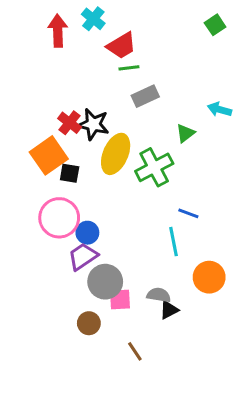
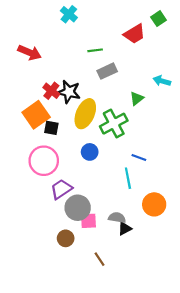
red arrow: (58, 31) -> (30, 52), moved, turned 115
red trapezoid: (122, 46) -> (134, 34), moved
blue circle: (87, 233) -> (90, 152), moved

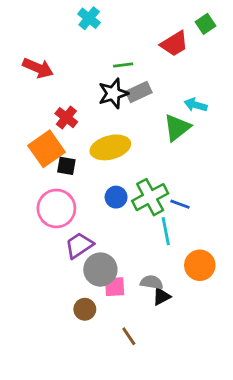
cyan arrow: (162, 81) -> (196, 105), moved
black star: (69, 92) -> (113, 93), moved, turned -30
green triangle: (137, 98) -> (177, 128), size x1.5
yellow ellipse: (85, 114) -> (110, 147), turned 52
green cross: (114, 124) -> (150, 197), moved

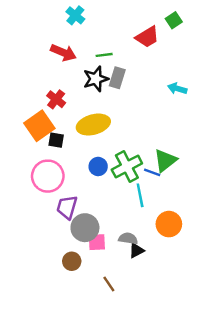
red arrow: (38, 68) -> (63, 53), moved
gray rectangle: (139, 92) -> (117, 78), turned -48
cyan arrow: (196, 105) -> (177, 89), moved
green triangle: (177, 128) -> (165, 160), moved
purple trapezoid: (79, 245) -> (67, 207), turned -40

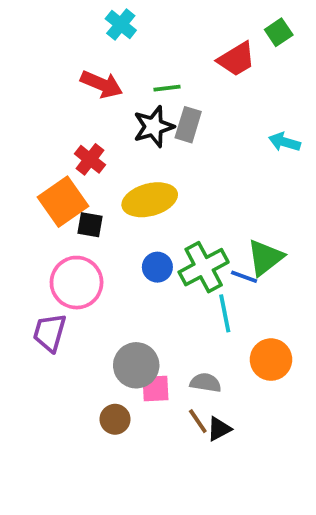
purple trapezoid: (67, 207) -> (50, 333), moved
black triangle: (136, 250) -> (219, 429), moved
brown line: (109, 284) -> (198, 421), moved

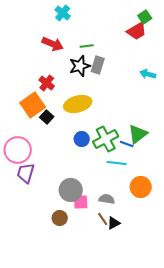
red trapezoid: (236, 59) -> (137, 31), moved
black square: (90, 225) -> (47, 117), turned 32
pink circle: (77, 283) -> (18, 150), moved
cyan line: (225, 313) -> (117, 163), turned -72

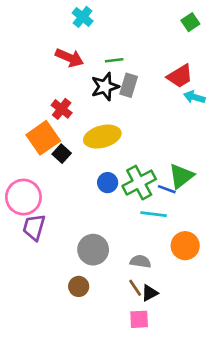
red trapezoid: (137, 31) -> (180, 76), moved
pink square: (81, 202) -> (139, 319), moved

